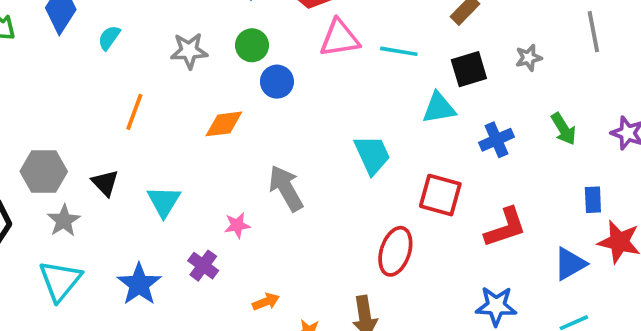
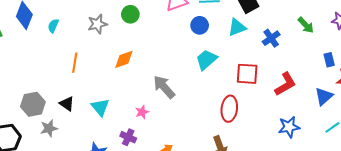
blue circle: (277, 82) -> (200, 25), moved
cyan trapezoid: (372, 155) -> (206, 60), turned -95
gray star: (64, 221) -> (49, 128), turned 30

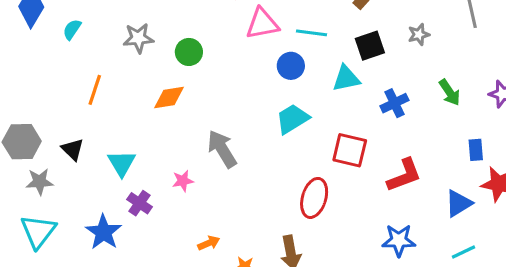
green circle: (130, 14) -> (189, 52), moved
purple cross: (128, 137) -> (139, 203), moved

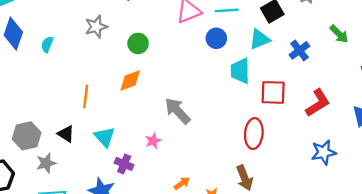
gray star: (138, 38) -> (96, 27), moved
orange line: (95, 90) -> (86, 96), moved
cyan trapezoid: (292, 119) -> (240, 71), moved, turned -48

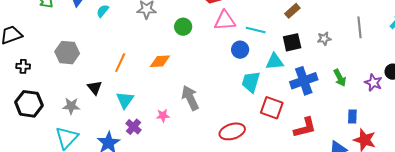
green circle: (138, 43) -> (183, 27), moved
blue cross: (299, 50) -> (304, 81), size x1.5
red ellipse: (254, 134) -> (232, 131), moved, turned 50
gray hexagon: (27, 136) -> (67, 53), moved

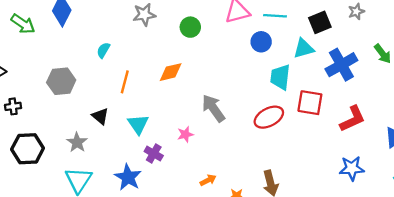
cyan semicircle: (103, 11) -> (103, 50), moved
gray star: (71, 106) -> (77, 142), turned -30
red ellipse: (232, 131) -> (269, 117), moved

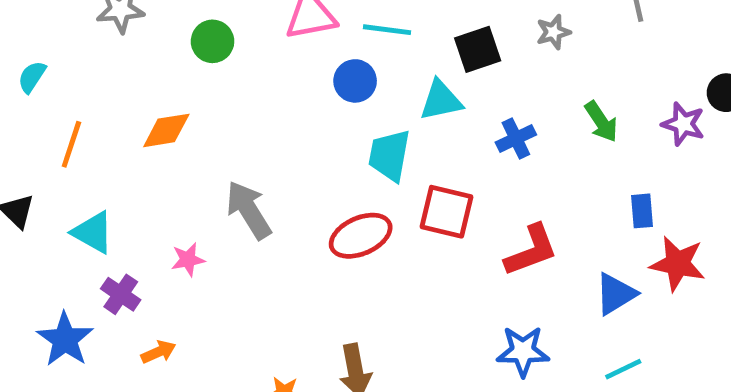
blue cross: (341, 65) -> (516, 138), size x0.6
cyan triangle: (138, 124) -> (93, 232), turned -30
orange arrow: (208, 180) -> (158, 352), moved

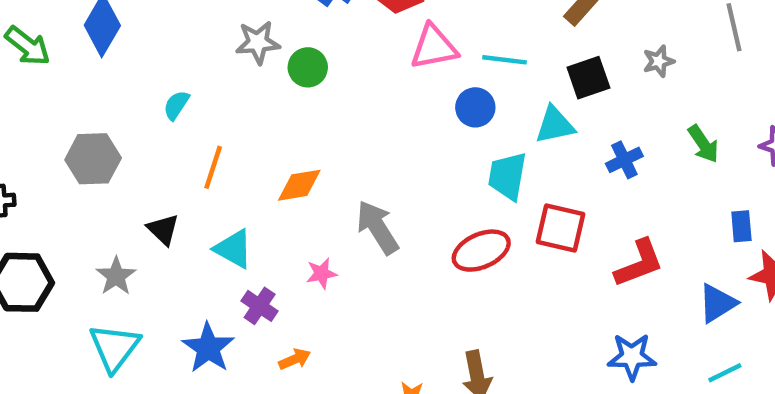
green circle: (213, 41) -> (308, 67), moved
orange diamond: (166, 130) -> (299, 185), moved

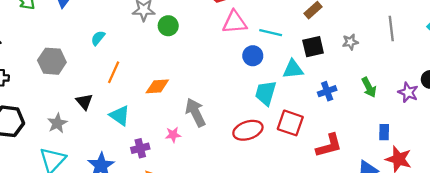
pink star: (321, 273) -> (173, 135), moved
purple cross: (260, 306) -> (140, 148), moved, turned 36

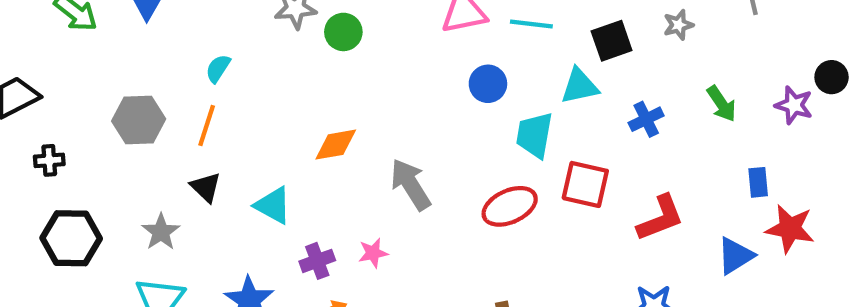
blue circle: (253, 56) -> (488, 84), moved
orange line: (114, 72) -> (207, 125), moved
pink star: (173, 135) -> (373, 253), moved

